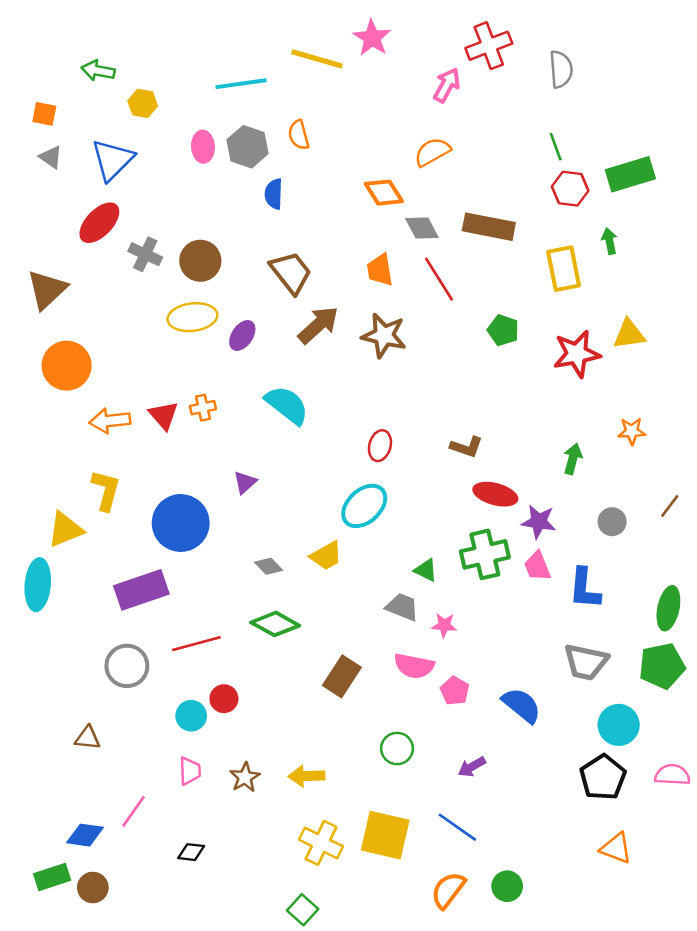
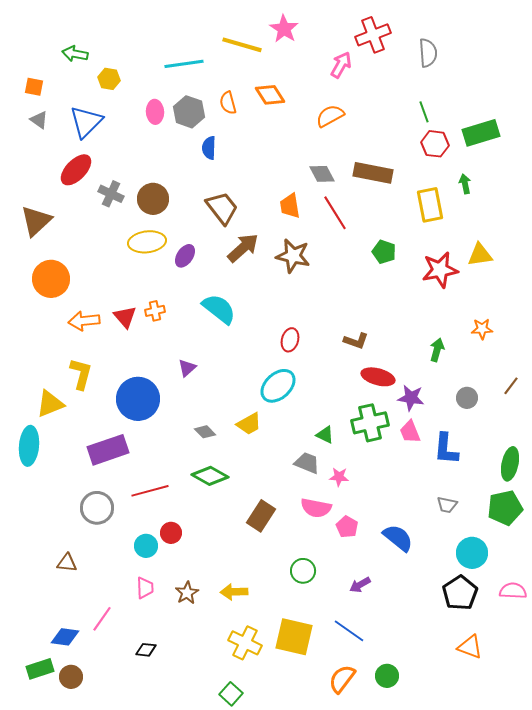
orange diamond: (384, 193) -> (270, 95), moved
gray trapezoid: (586, 662) -> (447, 505), size x0.6

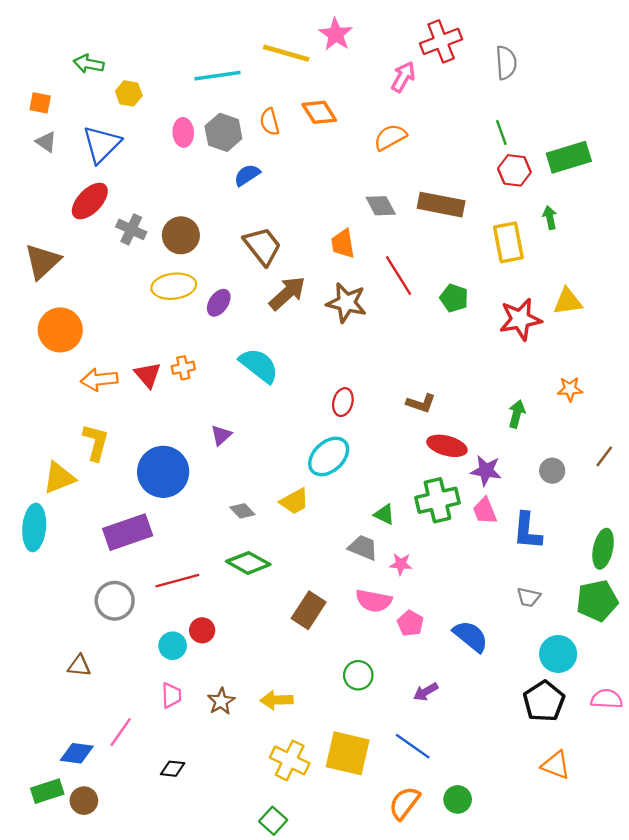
blue semicircle: (209, 148) -> (247, 175), turned 55
red line: (335, 213) -> (398, 276), moved

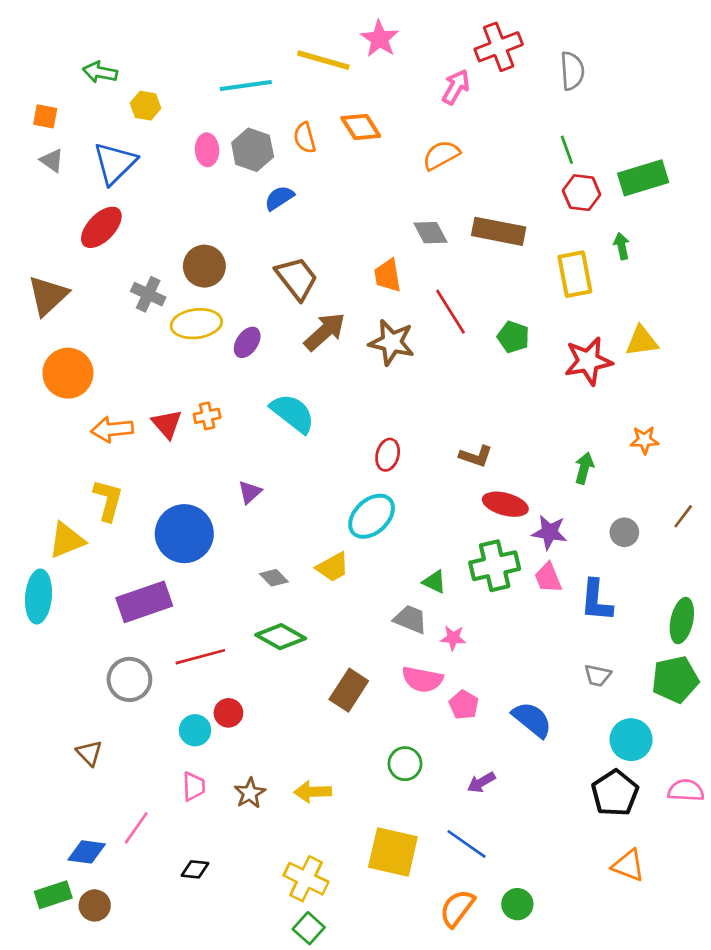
gray cross: (131, 229) -> (148, 294), moved
brown triangle: (79, 666) -> (89, 753), turned 40
yellow cross: (290, 760) -> (306, 879), moved

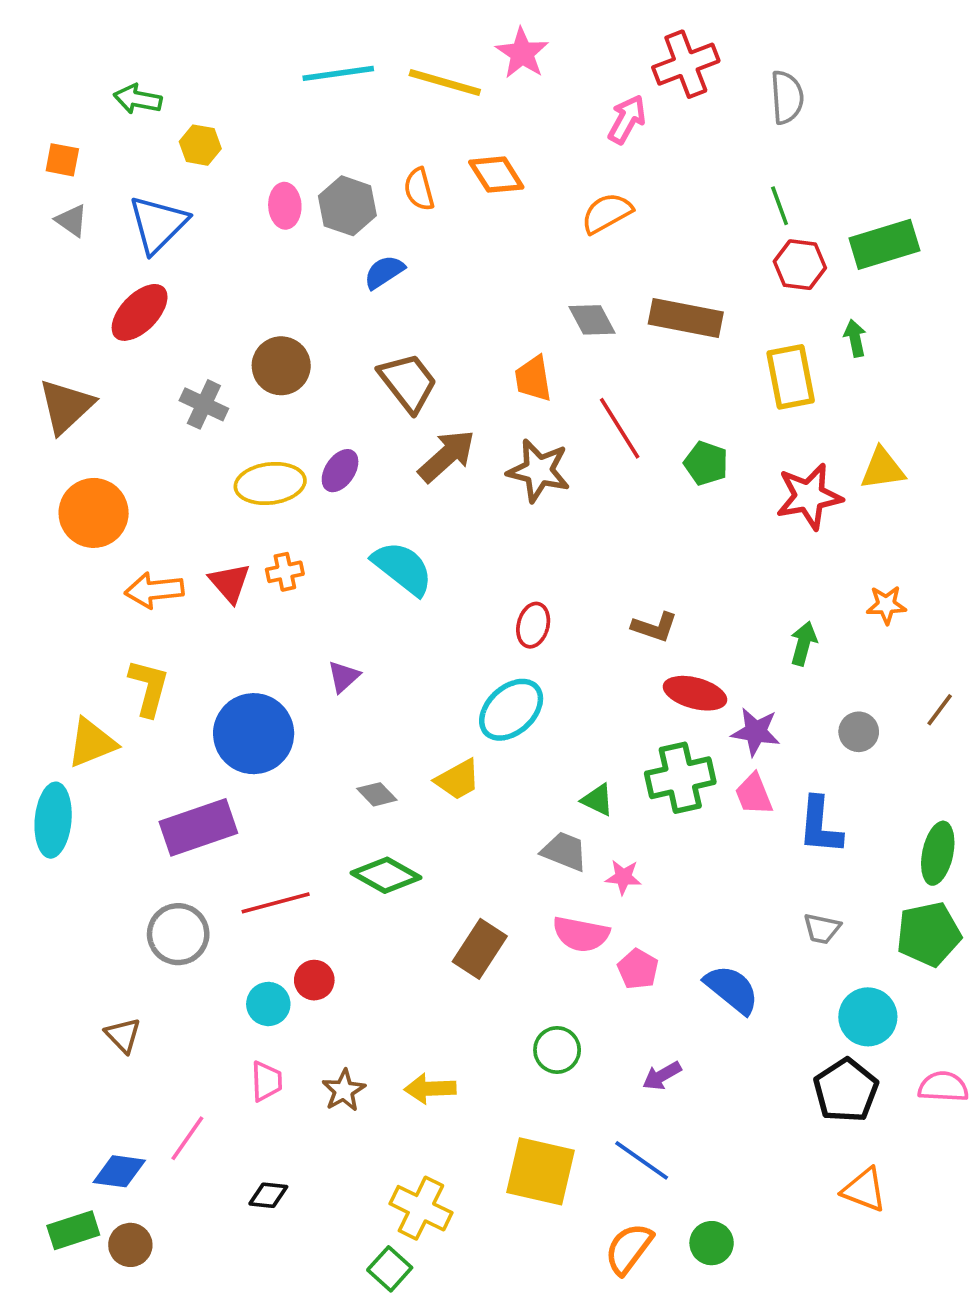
cyan line: (246, 86) -> (338, 73), moved
yellow ellipse: (196, 324) -> (270, 483), moved
green square: (309, 928) -> (390, 1269), moved

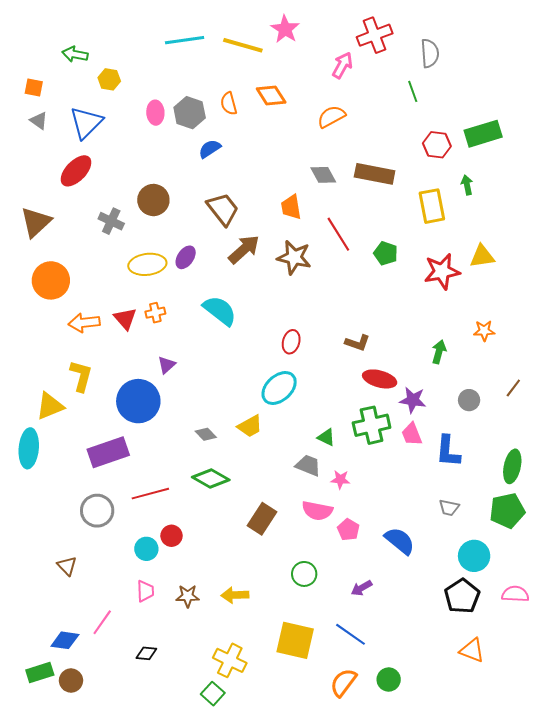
green line: (780, 206) -> (413, 91), moved
purple triangle: (344, 677) -> (166, 365), moved
brown star: (344, 1090) -> (188, 596), turned 30

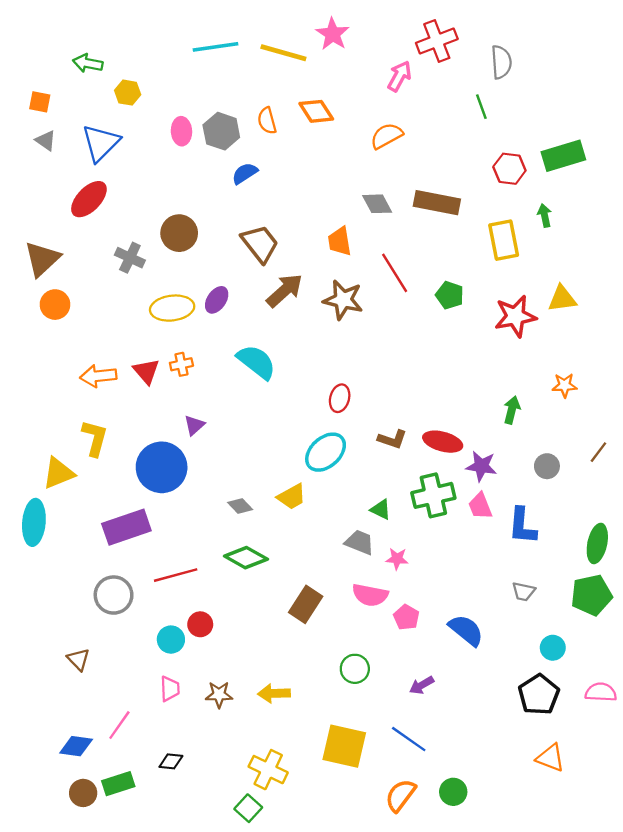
orange circle: (51, 280) -> (55, 305), moved, size x0.7
brown L-shape: (357, 343) -> (392, 439), moved
cyan circle: (474, 556) -> (553, 648), size x0.7
green rectangle: (40, 672) -> (118, 784), moved

